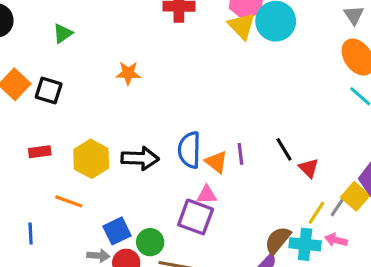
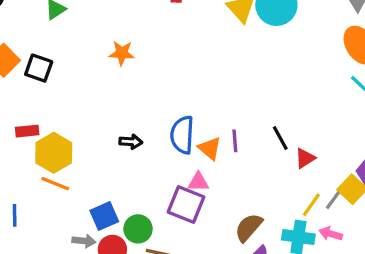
black arrow: (140, 158) -> (131, 142), size x0.6
yellow hexagon: (91, 159) -> (54, 153), moved
red triangle: (309, 168) -> (305, 158), turned 40
brown semicircle: (278, 240) -> (249, 227), moved

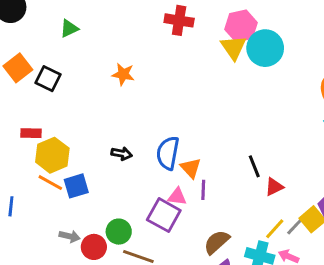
purple line: (235, 141) -> (203, 190), moved
blue square: (104, 216) -> (76, 186), moved

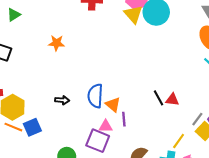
red triangle: (274, 187) -> (172, 100), moved, turned 40
gray line: (295, 226) -> (197, 119), moved

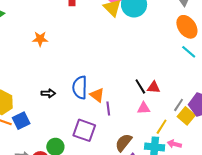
pink triangle: (106, 126) -> (144, 108), moved

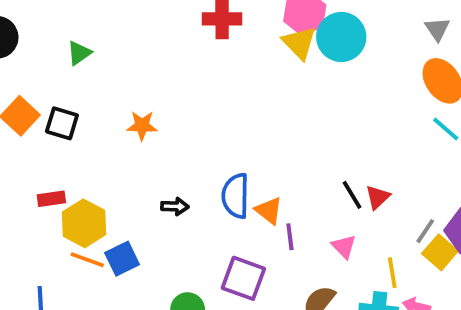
orange star: (40, 39) -> (142, 126), moved
red triangle: (154, 87) -> (378, 197), turned -48
pink triangle: (144, 108) -> (344, 247), moved, turned 48
yellow line: (162, 127) -> (392, 273), turned -42

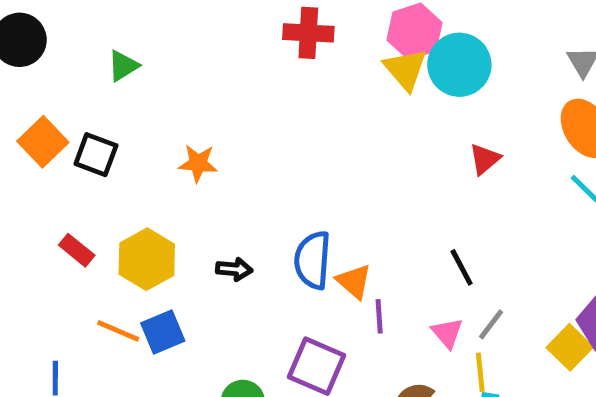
red triangle: (378, 197) -> (485, 159), moved
red rectangle: (51, 199) -> (77, 250), turned 44
yellow hexagon: (84, 223) -> (147, 259), moved
gray line: (425, 231) -> (491, 324), moved
yellow line: (392, 273) -> (480, 372), moved

